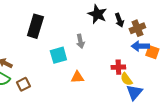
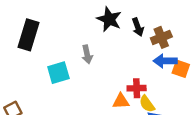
orange triangle: (77, 77) -> (121, 101), moved

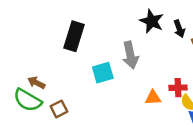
gray arrow: (87, 54) -> (130, 55), size x1.5
orange triangle: (121, 101) -> (153, 98), moved

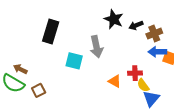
black arrow: (179, 29) -> (136, 25), turned 88
cyan square: (103, 73) -> (74, 61), turned 30
orange triangle: (153, 98) -> (115, 81), turned 32

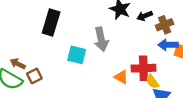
red cross: (135, 73) -> (143, 68), size x1.5
brown square: (39, 90) -> (34, 76), moved

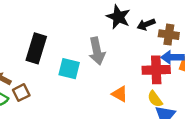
black rectangle: (51, 23) -> (36, 48), moved
brown cross: (165, 25) -> (169, 35), turned 30
red cross: (143, 68) -> (156, 70), moved

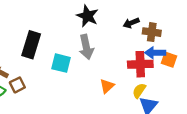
black star: (118, 17) -> (87, 16), moved
orange triangle: (120, 94) -> (107, 86), turned 49
yellow semicircle: (155, 99) -> (139, 91), turned 70

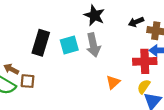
cyan square: (61, 63) -> (69, 45), moved, turned -30
brown square: (17, 85) -> (28, 81), turned 32

